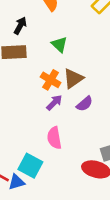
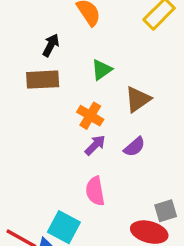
green triangle: (59, 45) -> (102, 70), turned 42
brown triangle: (73, 79) -> (138, 99), moved

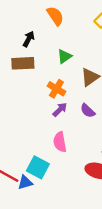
purple semicircle: (134, 147) -> (88, 111), turned 84

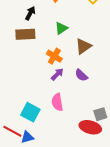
cyan square: (38, 167) -> (30, 112), moved

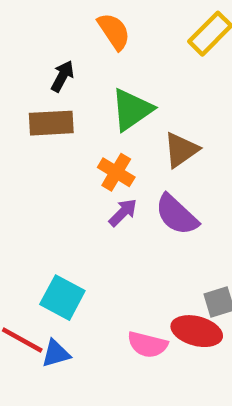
green triangle: (61, 28) -> (132, 110), size x1.5
purple semicircle: (81, 75) -> (177, 215), size x1.5
pink semicircle: (57, 102) -> (147, 345), moved, turned -66

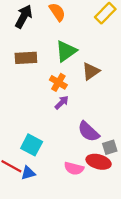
black arrow: (62, 76) -> (24, 16), moved, size x1.5
purple semicircle: (177, 215) -> (88, 132), moved

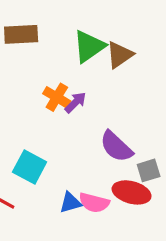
green triangle: (66, 51) -> (89, 46), moved
orange cross: (58, 82) -> (57, 97), moved
blue triangle: (28, 173) -> (70, 203), moved

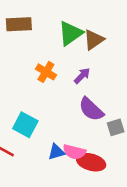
purple arrow: (75, 102) -> (82, 76), moved
red ellipse: (132, 192) -> (91, 162), moved

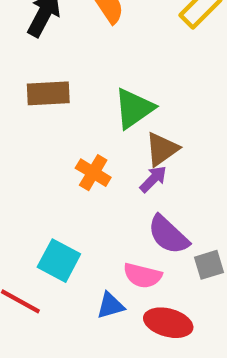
brown triangle: (94, 40) -> (162, 149), moved
pink semicircle: (74, 152) -> (143, 276), moved

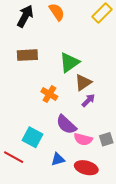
purple arrow: (153, 179) -> (88, 100), moved
purple semicircle: (168, 235) -> (66, 125), moved
pink semicircle: (143, 276) -> (83, 139), moved

